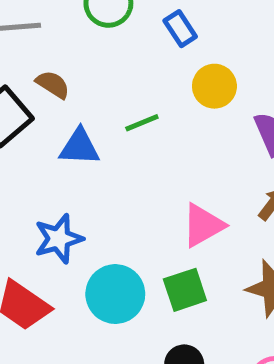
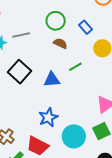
brown semicircle: (53, 84) -> (60, 43), moved

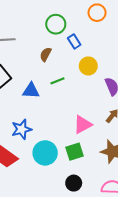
green circle: (56, 21) -> (56, 24), moved
brown semicircle: (60, 43) -> (46, 54), turned -96

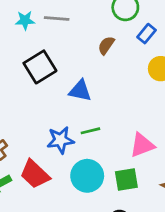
blue rectangle: (74, 41) -> (147, 34), turned 64
green line: (57, 81) -> (90, 131), moved

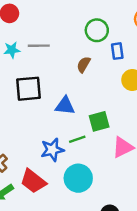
blue rectangle: (147, 34) -> (117, 51), turned -42
black square: (40, 67) -> (29, 89), turned 32
green square: (126, 180) -> (99, 121), moved

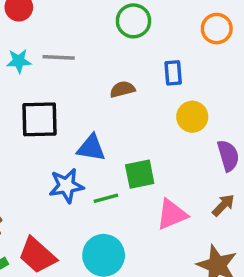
green circle: (97, 30) -> (133, 21), moved
brown semicircle: (84, 65) -> (122, 89), turned 42
blue star: (52, 150) -> (66, 186), moved

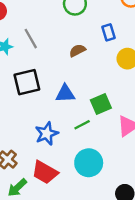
gray line: (59, 57) -> (31, 39), turned 70
blue star: (66, 186) -> (47, 134), moved

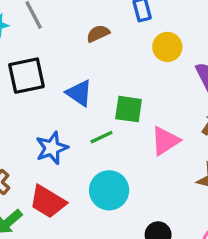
blue triangle: (65, 94) -> (79, 93), turned 35
green square: (101, 104) -> (129, 109), turned 30

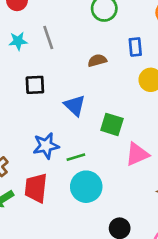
black square: (26, 76) -> (35, 85), size x0.7
green line: (101, 137) -> (76, 157), moved
red trapezoid: (48, 202) -> (36, 188), turned 56

